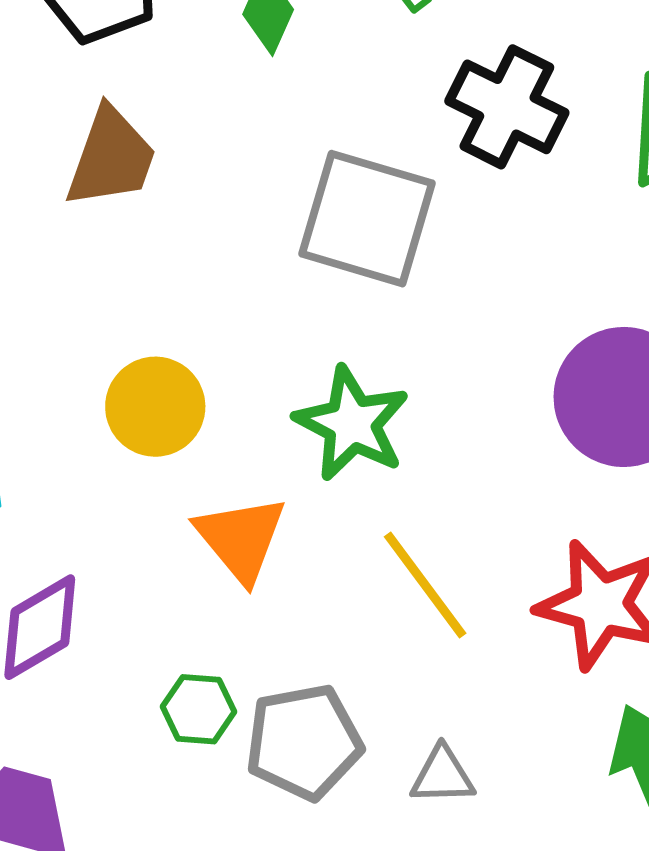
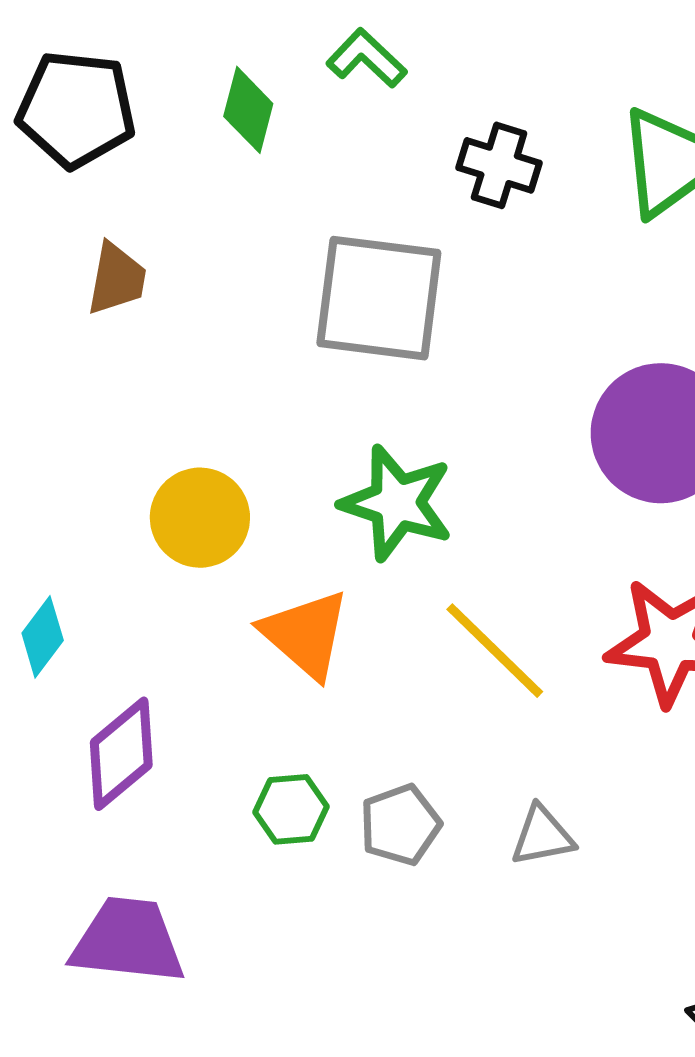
black cross: (507, 107) -> (499, 165), size x0.7
brown trapezoid: (111, 158) -> (117, 279), size x0.7
gray pentagon: (304, 742) -> (400, 825), size x0.7

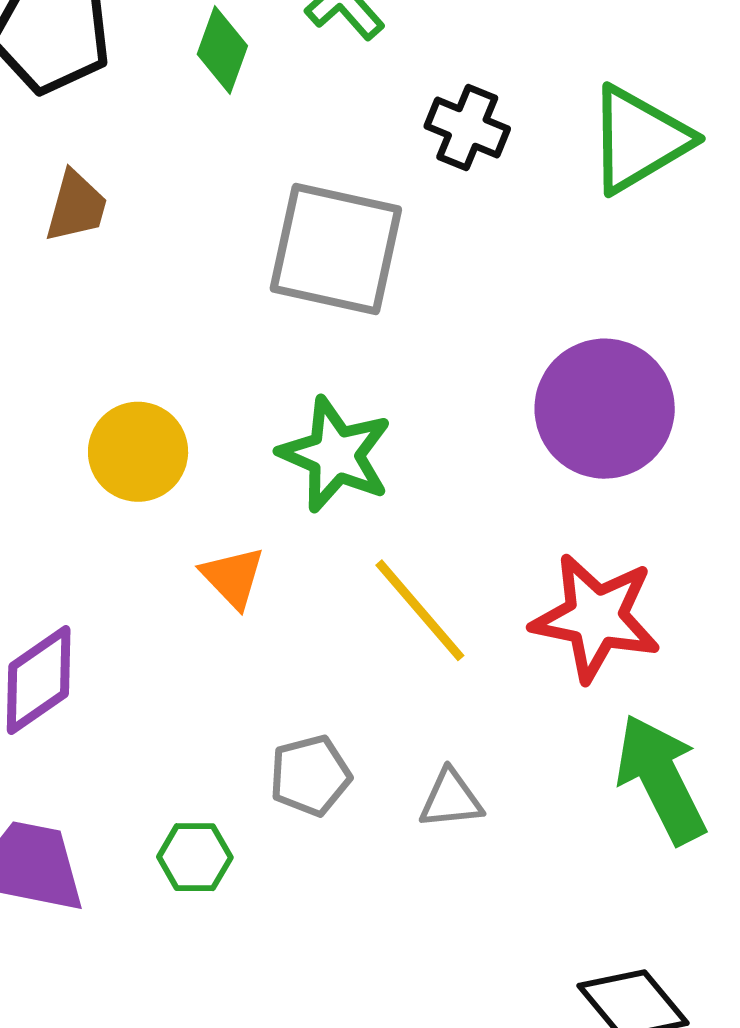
orange triangle: (306, 634) -> (233, 577), size x0.7
green hexagon: (291, 809) -> (195, 857), moved

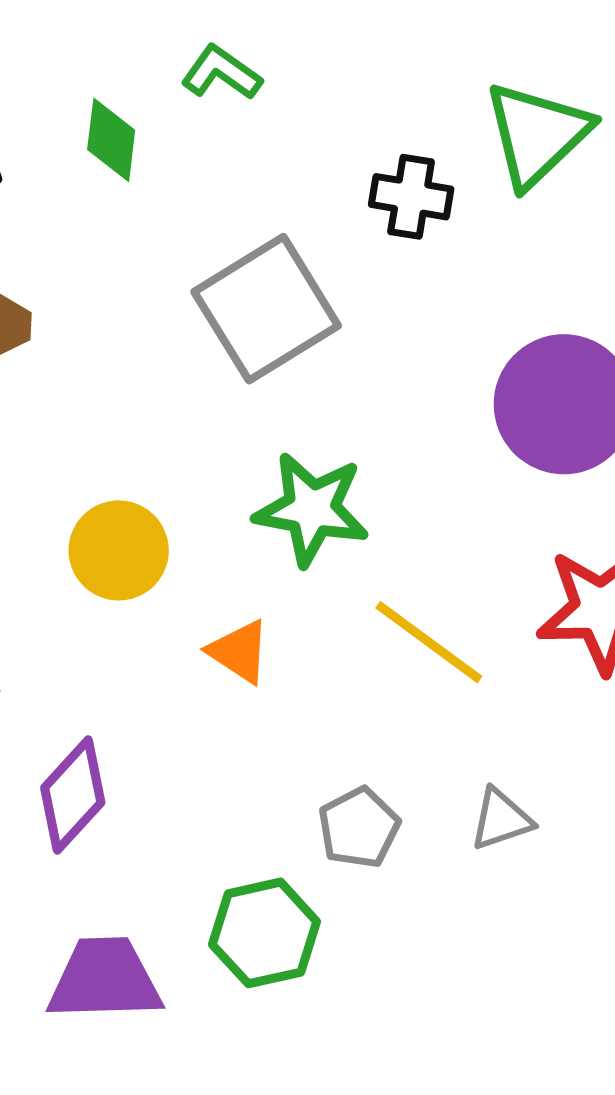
black cross: (467, 128) -> (411, 197), moved
gray square: (336, 249) -> (266, 309), turned -31
green hexagon: (195, 857) -> (265, 933), size x1.5

